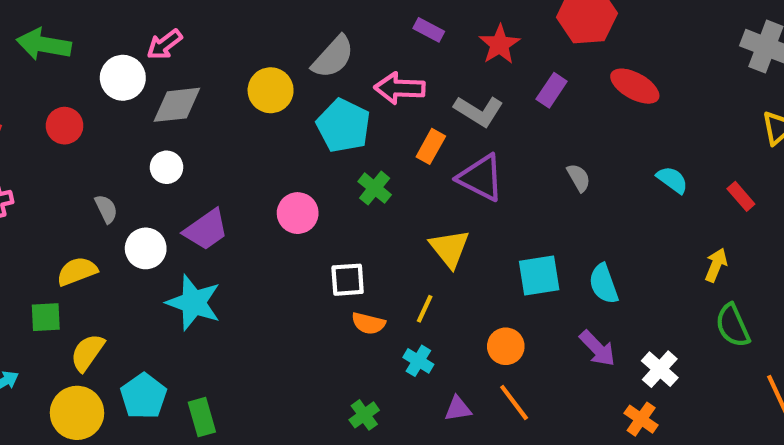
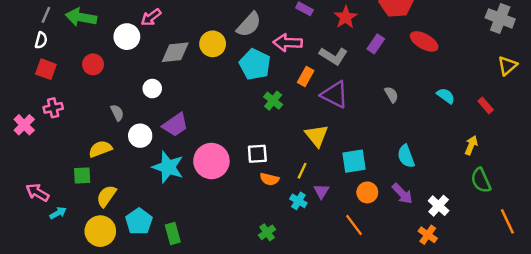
gray diamond: (177, 105) -> (175, 52), moved
pink circle: (298, 213) -> (211, 161), moved, size x1.5
cyan square: (539, 275) -> (354, 161), moved
orange circle: (506, 346) -> (367, 192), moved
purple triangle: (458, 409) -> (321, 191), moved, turned -49

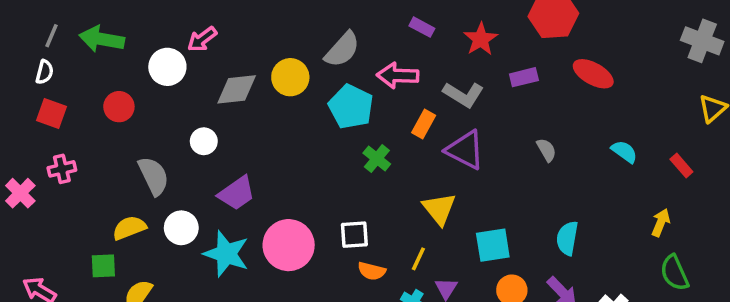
purple rectangle: (376, 44) -> (524, 77), turned 42
gray semicircle: (117, 113) -> (154, 176), size x1.6
white circle: (140, 136) -> (181, 228), moved
cyan semicircle: (406, 156) -> (567, 238), turned 30

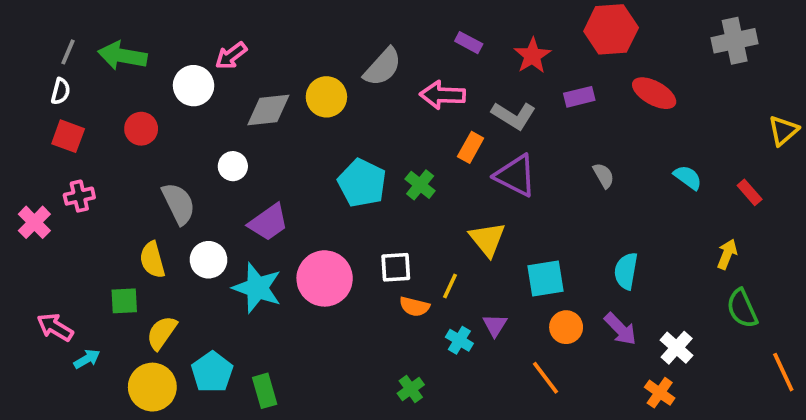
gray cross: (702, 41) -> (735, 41), moved, turned -33
cyan pentagon: (351, 107) -> (362, 183), moved
yellow semicircle: (129, 228) -> (152, 260), turned -84
yellow line: (418, 259) -> (450, 286), moved

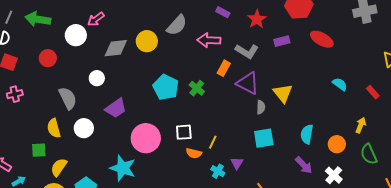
gray semicircle: (604, 175) -> (261, 107), moved, turned 32
yellow triangle: (487, 239) -> (283, 93), moved
cyan star: (257, 288) -> (123, 168), moved
orange circle: (566, 327) -> (337, 144), moved

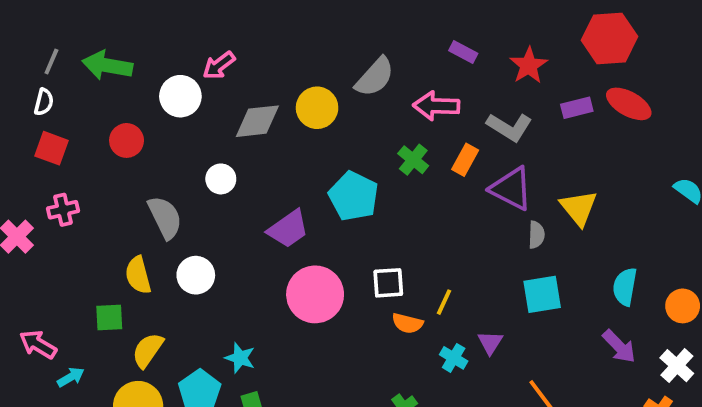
red ellipse: (322, 39) -> (629, 104), moved
green cross: (197, 88) -> (413, 160), moved
purple trapezoid: (116, 108) -> (288, 229), moved
cyan star: (123, 168) -> (240, 358), moved, size x0.6

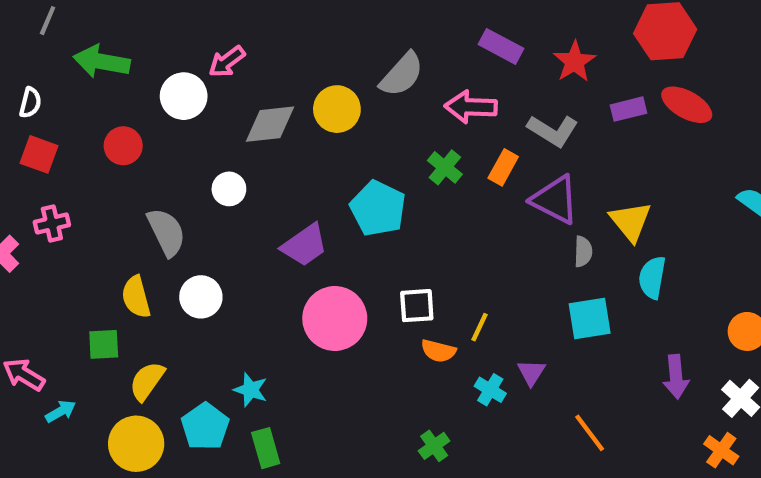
purple rectangle: (463, 52) -> (501, 46), size x1.4
gray line: (51, 62) -> (48, 21), moved
cyan semicircle: (625, 287) -> (652, 277), moved
purple arrow: (619, 346) -> (676, 377), turned 39

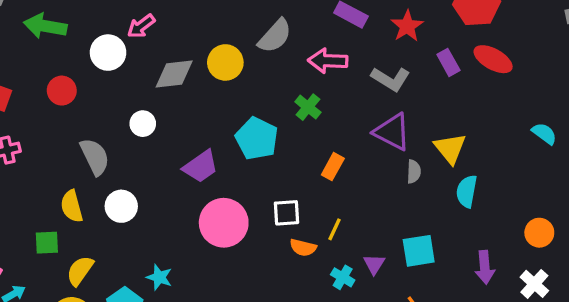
purple rectangle: (628, 109) -> (448, 62), turned 75
orange rectangle: (503, 167) -> (333, 167), moved
cyan square: (590, 319) -> (419, 251), moved

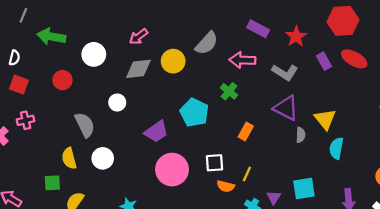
pink arrow: (141, 26) -> (138, 37), moved

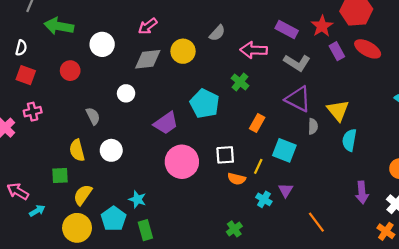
purple rectangle: (258, 29) -> (287, 30), moved
red star: (296, 37) -> (322, 26), moved
gray semicircle: (207, 43) -> (217, 33), size x0.7
gray semicircle: (85, 125) -> (93, 116), size x0.7
cyan square: (304, 189) -> (284, 150), moved, turned 30

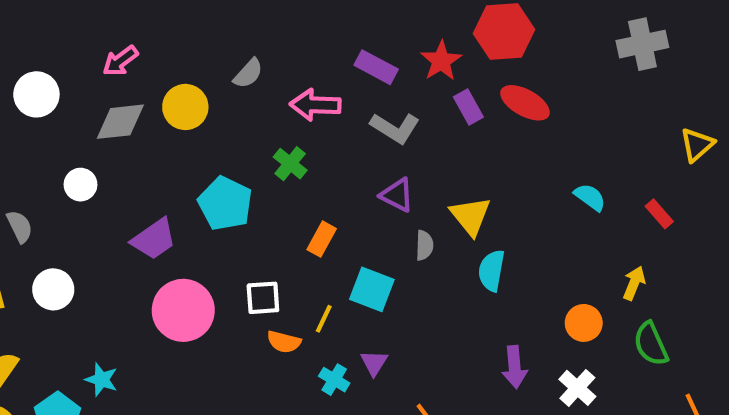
purple triangle: (298, 99) -> (397, 195), size x0.7

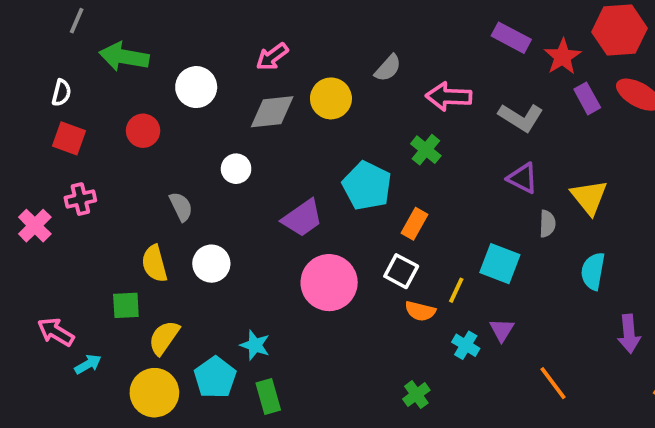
purple rectangle: (376, 67) -> (511, 38), moved
orange rectangle: (322, 239) -> (414, 224), moved
cyan semicircle: (491, 271) -> (593, 271), moved
white square: (263, 298) -> (401, 271), turned 32

